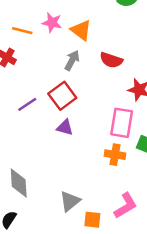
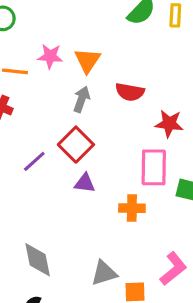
orange triangle: (81, 30) -> (87, 60), turned 35
orange cross: (115, 155) -> (132, 208), moved
gray triangle: (70, 201) -> (104, 273), turned 30

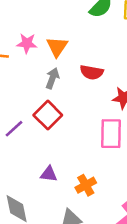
purple triangle: (85, 183) -> (49, 174), moved
orange cross: (132, 208) -> (86, 185), moved, turned -30

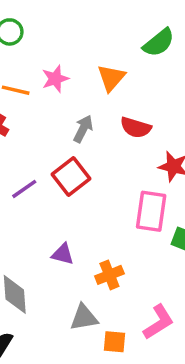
pink star: (27, 43) -> (55, 79), turned -30
orange triangle: (57, 47) -> (111, 78), moved

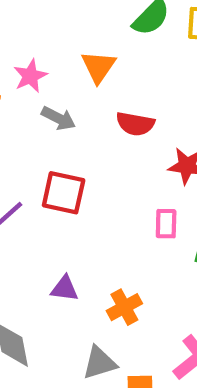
gray arrow: (83, 129) -> (58, 118), moved, turned 96
red square: (71, 176) -> (64, 193), turned -33
pink rectangle: (151, 211) -> (166, 224), size x0.6

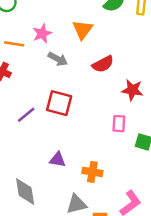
red semicircle: (135, 124) -> (103, 64), turned -40
orange cross: (124, 307) -> (92, 172), turned 36

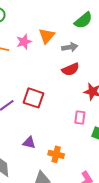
orange triangle: (83, 30) -> (47, 36), moved
gray arrow: (58, 59) -> (70, 47), moved, turned -42

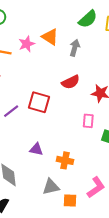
orange triangle: (47, 36) -> (50, 37), turned -36
gray arrow: (70, 47) -> (75, 48), turned -63
red semicircle: (71, 69) -> (71, 82), moved

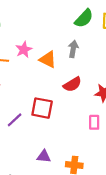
orange triangle: (50, 37) -> (48, 59), moved

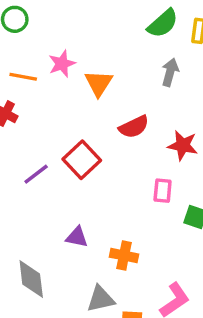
gray arrow: (73, 49) -> (170, 72), moved
orange triangle: (48, 59) -> (99, 83), turned 30
red square: (42, 108) -> (82, 160), turned 30

